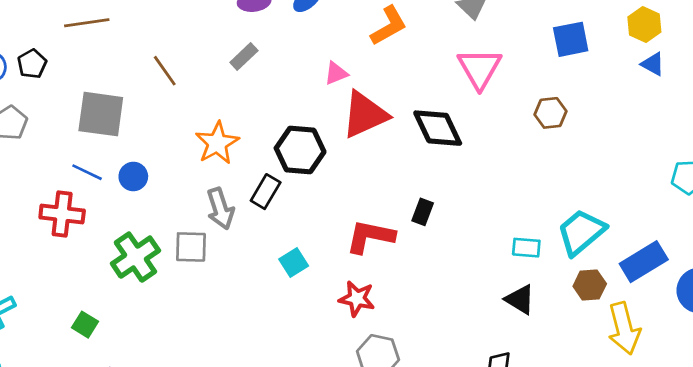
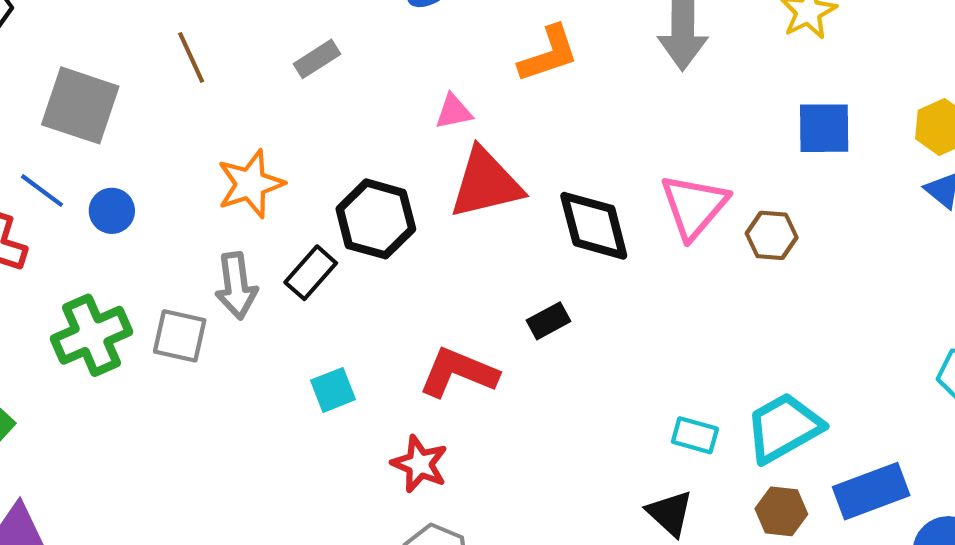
pink triangle: (480, 68) -> (694, 206), moved
black rectangle: (423, 212) -> (549, 321), moved, turned 30

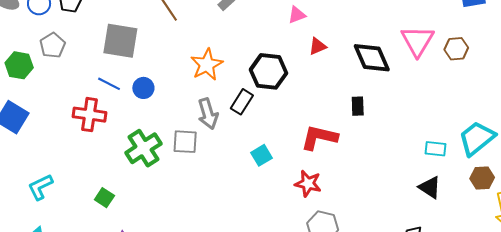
red triangle: (486, 184) -> (318, 46), size x0.5
black rectangle: (549, 321) -> (358, 106), turned -54

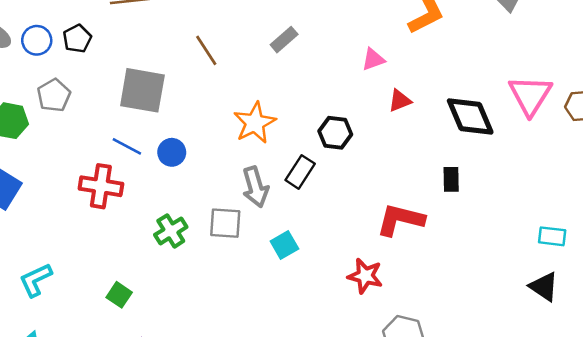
black hexagon: (269, 71) -> (335, 133), size x0.7
green cross: (143, 148) -> (171, 231), size x0.7
cyan square: (262, 155) -> (284, 245), moved
red star: (308, 184) -> (365, 276), moved

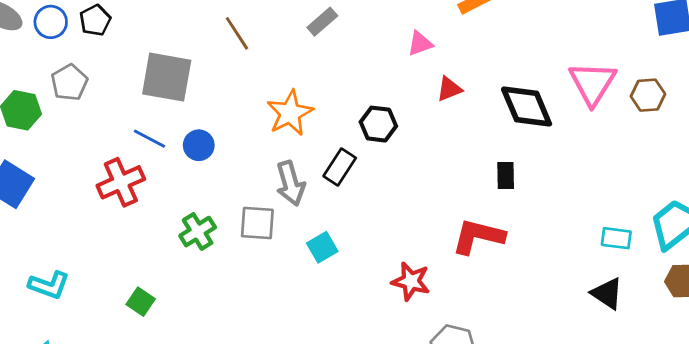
red cross: (101, 186) -> (121, 182), turned -33
red L-shape: (400, 220) -> (478, 236), moved
cyan L-shape: (36, 280) -> (49, 285), turned -135

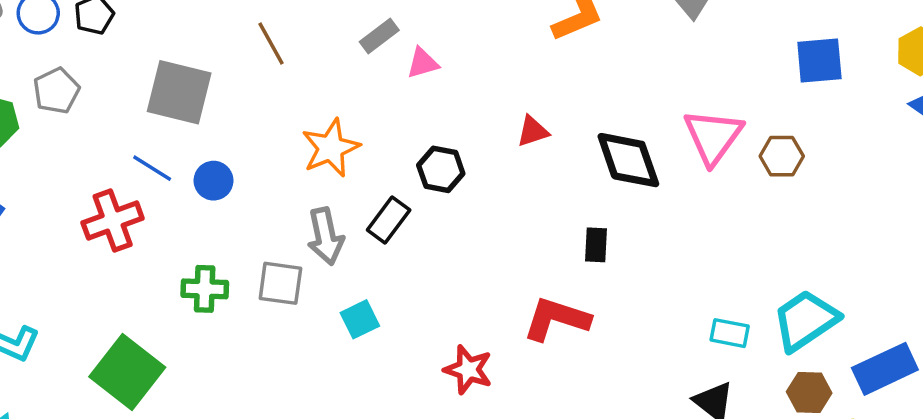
pink triangle: (420, 44) -> (423, 63), moved
green cross: (198, 232) -> (205, 289), turned 30
green square: (141, 302) -> (127, 372), size x2.0

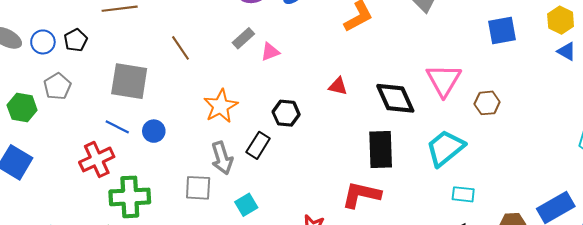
red triangle: (533, 131) -> (338, 86), turned 36
brown hexagon: (782, 156) -> (487, 103), moved
black rectangle: (596, 245) -> (381, 149), size x1.8
green cross: (205, 289) -> (130, 197), moved, size x1.5
cyan trapezoid: (805, 320) -> (445, 148), moved

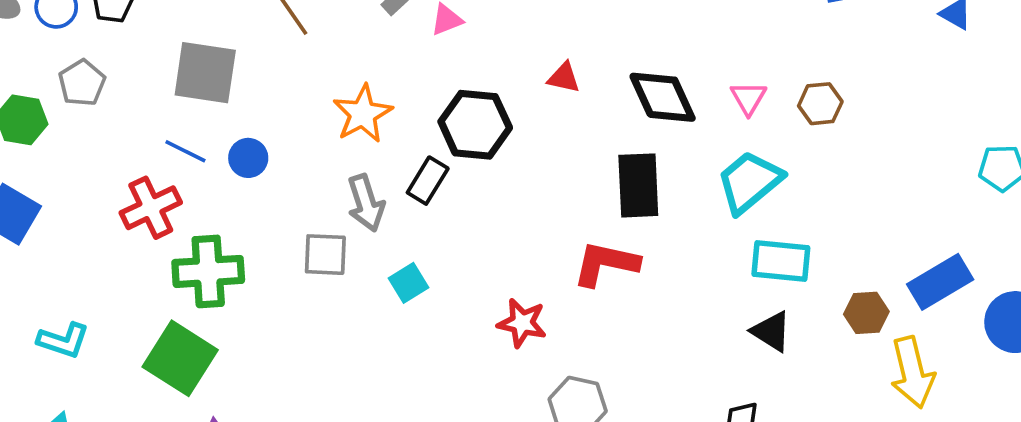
pink triangle: (444, 80) -> (748, 98), moved, size x0.6
black hexagon: (286, 113) -> (475, 125), size x1.5
cyan rectangle: (463, 194) -> (781, 261), size x1.5

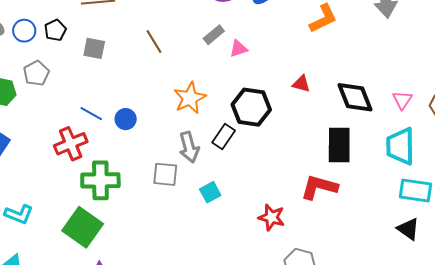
gray square: (205, 73) -> (94, 48), moved, size x0.6
cyan trapezoid: (749, 182) -> (400, 146), turned -54

